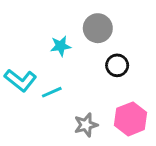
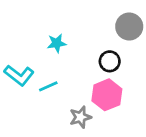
gray circle: (98, 28) -> (129, 26), moved
pink hexagon: (131, 119) -> (107, 95), moved

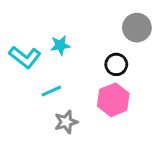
cyan L-shape: (19, 75) -> (25, 57), moved
gray star: (80, 117) -> (66, 122), moved

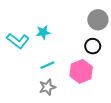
black circle: (116, 64) -> (93, 46), moved
cyan line: (51, 91) -> (47, 65), moved

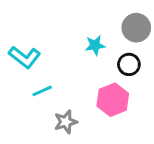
cyan star: (43, 32) -> (95, 45), moved
cyan line: (47, 65) -> (42, 91), moved

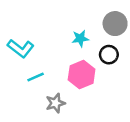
pink hexagon: (113, 100) -> (82, 75), moved

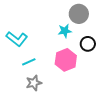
gray circle: (115, 24) -> (79, 14), moved
gray star: (55, 103) -> (34, 83), moved

